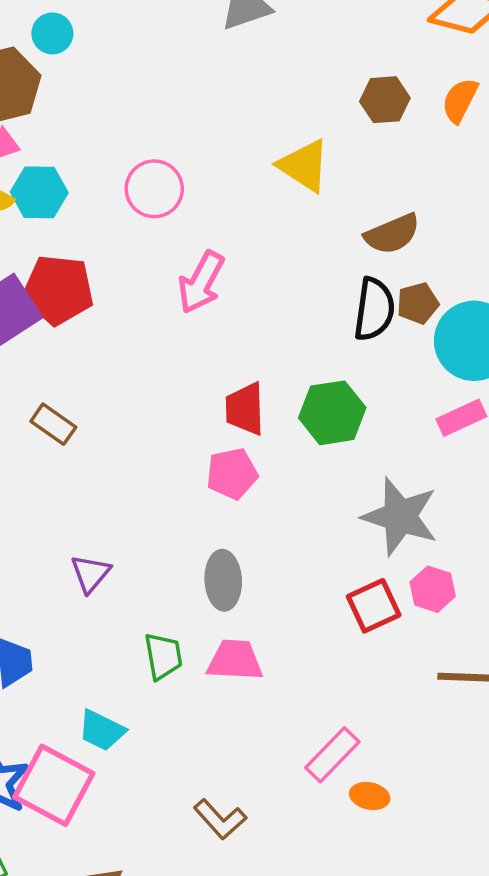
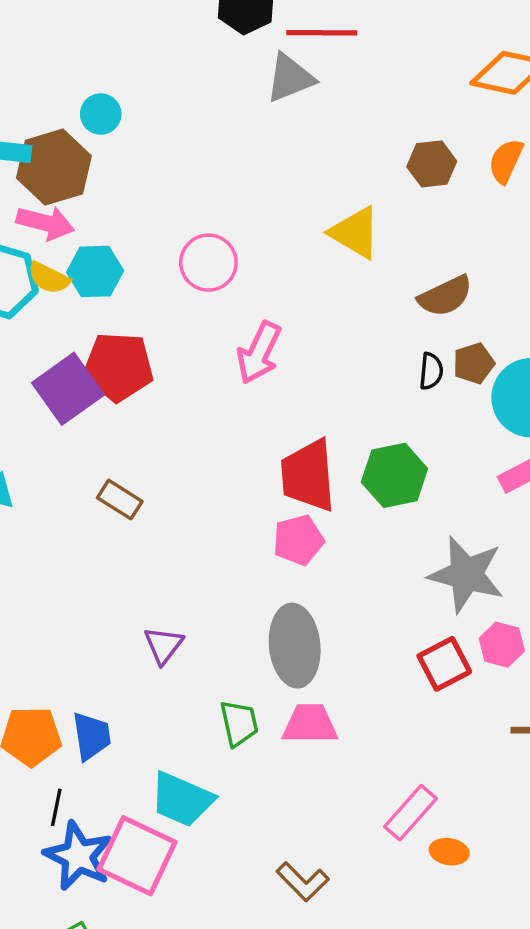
black semicircle: (374, 309) -> (431, 371), size x0.6
red trapezoid: (245, 409) -> (308, 476), size x1.4
gray ellipse: (223, 580) -> (295, 646), size x1.4
cyan trapezoid: (102, 730) -> (182, 799), size x1.4

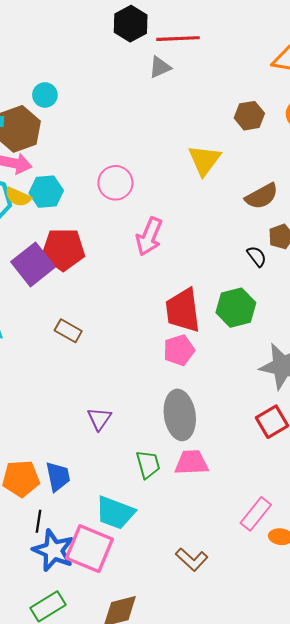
gray triangle: (290, 78) -> (160, 67), size x0.7
yellow triangle: (355, 233) -> (204, 160), turned 39
black semicircle: (431, 371) -> (257, 256), moved, turned -40

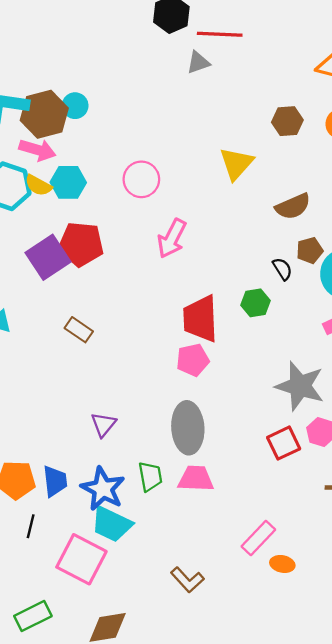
cyan circle: (45, 95) -> (75, 106), moved
green hexagon: (236, 308) -> (256, 303), moved, size x0.7
blue star: (53, 550) -> (103, 489), moved

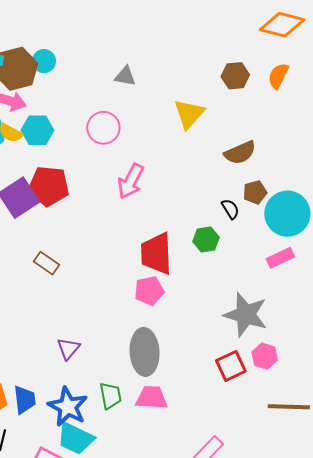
gray triangle: (198, 62) -> (125, 76), moved, turned 30

